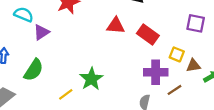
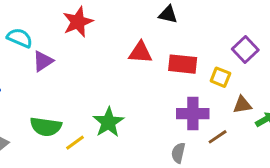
purple square: (196, 23) -> (245, 49), turned 36
red rectangle: (148, 34) -> (183, 64), turned -30
yellow square: (177, 54) -> (220, 77), moved
green semicircle: (34, 70) -> (46, 127), moved, turned 65

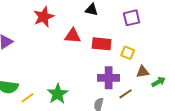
red star: (78, 22) -> (44, 17), moved
purple square: (245, 49) -> (132, 18), moved, turned 30
green star: (108, 122) -> (58, 94), moved

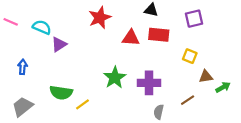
red rectangle: (102, 44) -> (159, 35), moved
purple cross: (109, 78) -> (149, 83), moved
green star: (58, 94) -> (115, 78), moved

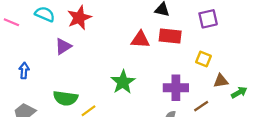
red star: (100, 18) -> (79, 18), moved
cyan semicircle: (42, 27) -> (45, 14), moved
purple cross: (149, 83) -> (176, 88), moved

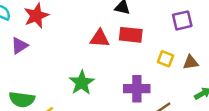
purple square: (208, 19) -> (182, 20), moved
brown triangle: (221, 81) -> (191, 62), moved

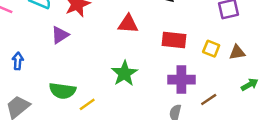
red rectangle: (131, 35) -> (174, 40), moved
red triangle: (100, 38) -> (128, 24), moved

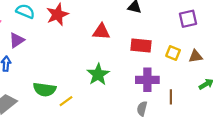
purple triangle: (60, 35) -> (17, 40), moved
brown line: (209, 99) -> (171, 97), turned -56

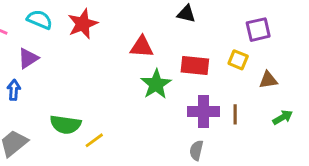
yellow square: (173, 53) -> (238, 60), moved
green star: (98, 74) -> (156, 84), moved
brown line: (171, 97) -> (235, 114), moved

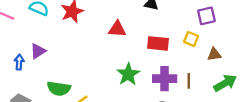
purple triangle: (28, 58) -> (38, 51), moved
green star: (156, 84) -> (128, 74), moved
green arrow: (283, 117) -> (225, 83), size x1.5

